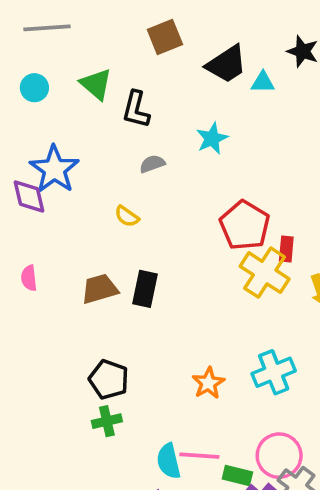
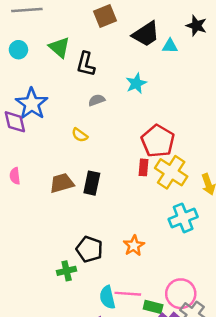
red rectangle: (286, 249) -> (143, 167), moved
cyan cross: (274, 372) -> (183, 218), moved
black pentagon: (109, 379) -> (89, 249), moved

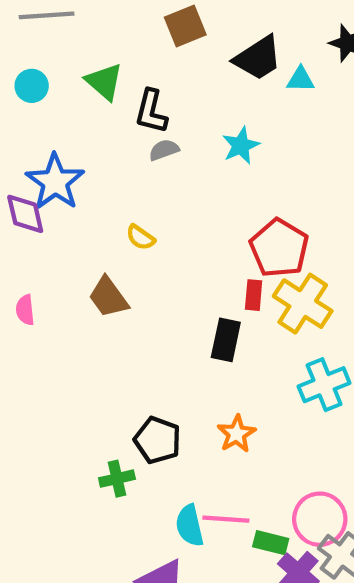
gray semicircle: (97, 100) -> (164, 150), moved
brown trapezoid: (62, 183) -> (108, 297), moved, turned -110
black rectangle: (92, 183) -> (226, 340), moved

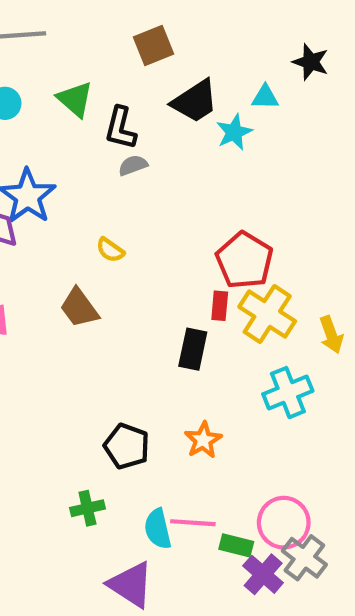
black trapezoid: (258, 58) -> (195, 101), moved
cyan star: (241, 146) -> (234, 132), moved
green cross: (117, 479) -> (87, 508), moved

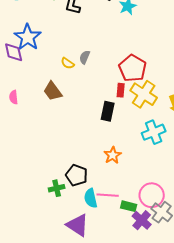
gray semicircle: (133, 165) -> (85, 57), moved, turned -48
black pentagon: (127, 446) -> (77, 175), moved

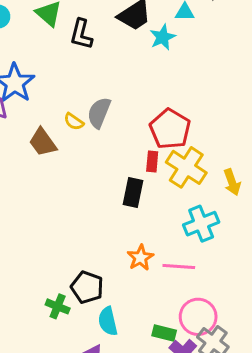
gray semicircle: (85, 57) -> (99, 113), size x1.5
brown trapezoid: (53, 91) -> (43, 142), moved
green cross: (57, 188) -> (58, 306), turned 35
pink line: (108, 195) -> (179, 267), moved

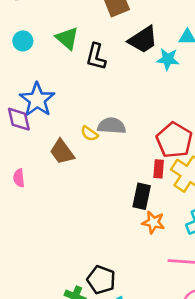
cyan star: (163, 37) -> (168, 59), turned 30
gray semicircle: (99, 113) -> (112, 126), turned 72
orange star: (140, 258) -> (153, 222), moved, turned -30

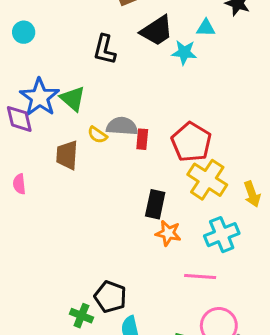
green triangle: (67, 38) -> (73, 99), moved
brown trapezoid: (62, 152) -> (67, 155), turned 40
red rectangle: (159, 169) -> (142, 139), moved

